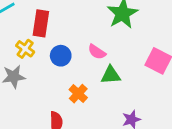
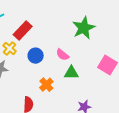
red rectangle: (41, 23) -> (23, 30), turned 30

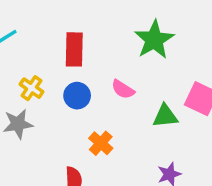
red rectangle: (23, 30) -> (74, 49), moved, turned -36
green triangle: (71, 73) -> (165, 116), moved

